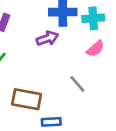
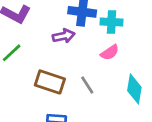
brown rectangle: (27, 99) -> (50, 82), moved

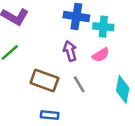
purple arrow: (64, 36) -> (70, 51), moved, turned -96

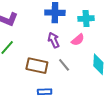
cyan cross: (103, 27) -> (86, 19), moved

